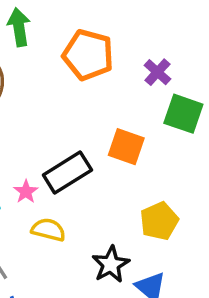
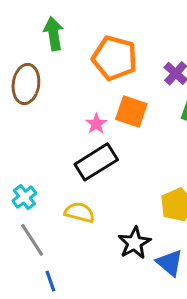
orange square: (126, 147) -> (131, 112), moved
pink star: (26, 192) -> (96, 124), moved

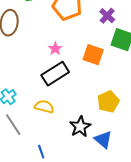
orange square: (131, 112) -> (93, 55), moved
blue line: (50, 281) -> (41, 152), moved

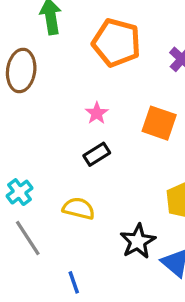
black rectangle: (55, 74) -> (97, 154), size x0.6

